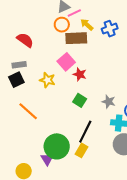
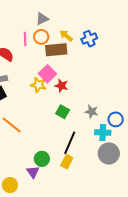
pink line: (74, 13) -> (25, 39), moved, turned -64
yellow star: (47, 80) -> (38, 85), moved
green circle: (57, 146) -> (42, 159), size x0.6

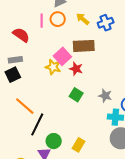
brown rectangle: (56, 50) -> (84, 46), moved
black line: (70, 143) -> (37, 124), moved

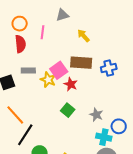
orange circle: (58, 19) -> (20, 24), moved
blue cross: (106, 23) -> (109, 68), moved
red semicircle: (21, 35) -> (20, 44), turned 42
gray rectangle: (15, 60) -> (28, 70), moved

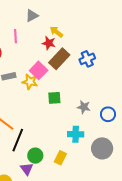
brown rectangle: (81, 63) -> (59, 59), turned -40
red star: (71, 84) -> (49, 43), moved
green square: (68, 110) -> (54, 98), moved, turned -32
cyan cross: (104, 137) -> (76, 134), moved

